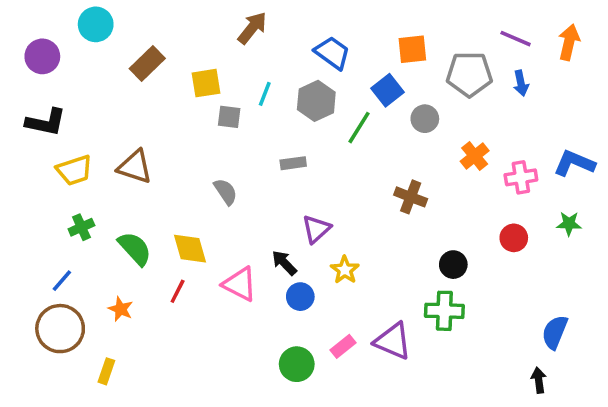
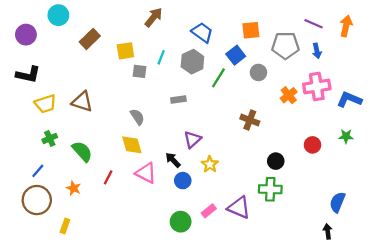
pink cross: (521, 177) -> (317, 87), moved, size x1.4
yellow diamond: (190, 249) -> (132, 145), moved

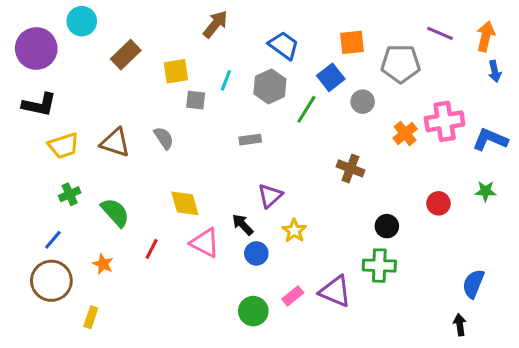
purple circle: (26, 35) -> (36, 48), size x1.4
blue arrow: (317, 51) -> (495, 71), moved
gray semicircle: (137, 117) -> (164, 138), moved

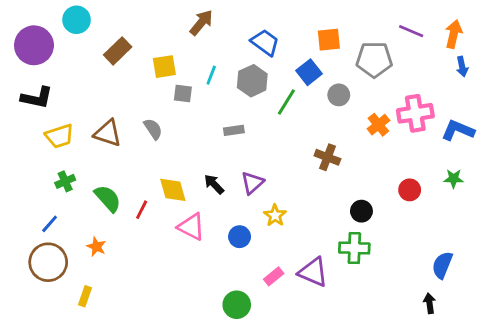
black arrow: (243, 225) -> (214, 184), moved
red line: (152, 249) -> (142, 210), moved
green circle: (253, 311) -> (237, 305), moved

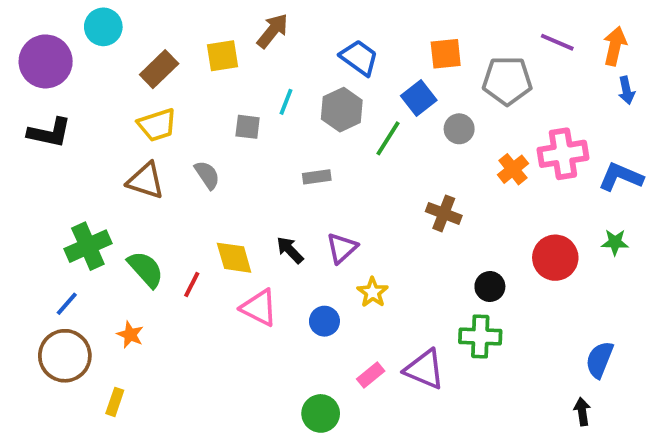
yellow square: (164, 67) -> (223, 56), moved
yellow trapezoid: (60, 136) -> (157, 125), moved
green cross: (65, 181) -> (88, 246), size x1.6
red circle: (410, 190) -> (555, 258), size x1.5

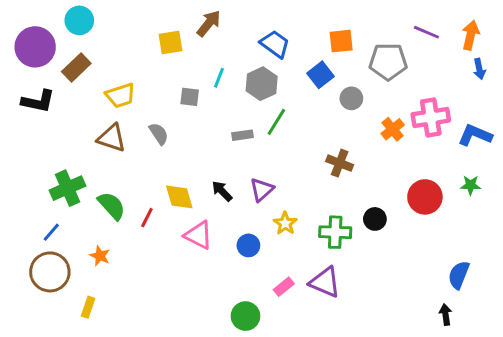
brown rectangle: (159, 69) -> (76, 67), moved
green line: (388, 138) -> (276, 122), moved
green cross: (480, 337) -> (335, 232), moved

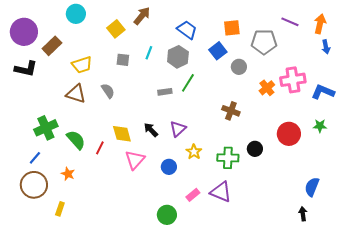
cyan circle: (79, 20) -> (76, 14), moved
yellow square: (170, 42) -> (116, 29), turned -30
gray square: (190, 97) -> (123, 60), moved
pink triangle: (198, 235) -> (135, 160), turned 45

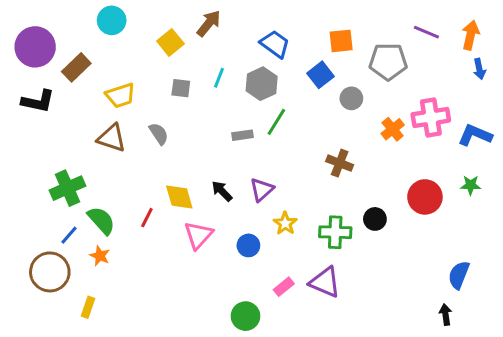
green semicircle: (76, 140) -> (101, 220), moved
blue line: (35, 158) -> (69, 235), moved

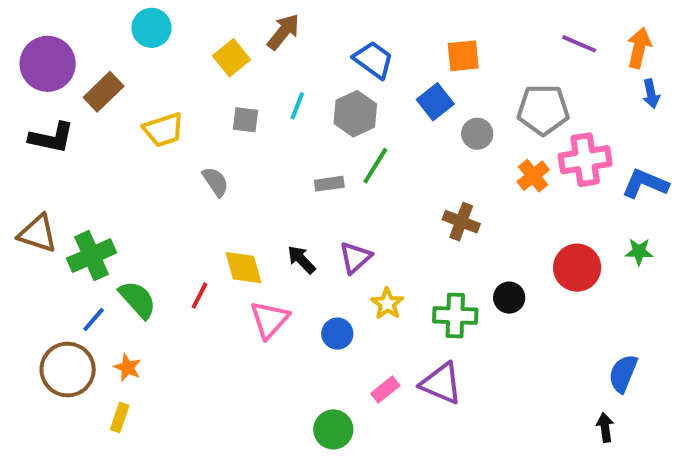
gray pentagon: (388, 62) -> (543, 110), moved
brown triangle: (112, 138) -> (38, 234), moved
orange star: (100, 256) -> (128, 368), moved

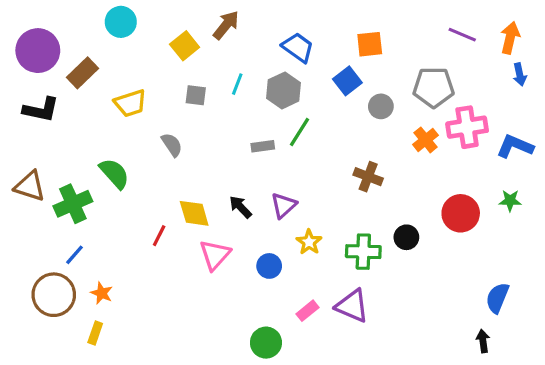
green semicircle: (138, 300) -> (114, 173), moved

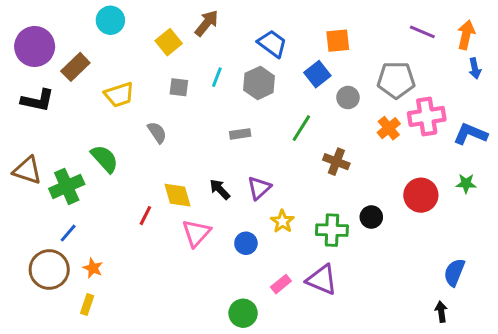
green line: (299, 132) -> (301, 128), moved

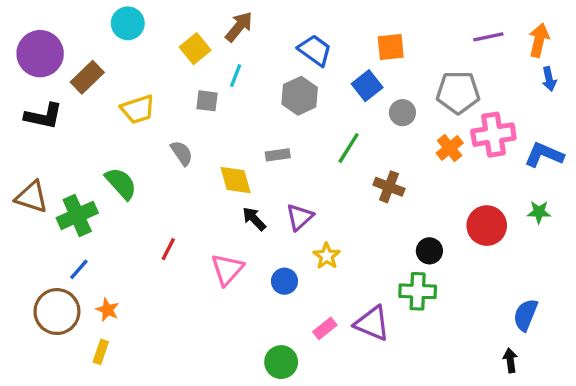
purple line: (422, 32) -> (488, 37), turned -35
cyan line: (217, 77) -> (236, 76), moved
yellow diamond: (177, 195) -> (236, 180), moved
green cross: (332, 230) -> (418, 291), moved

